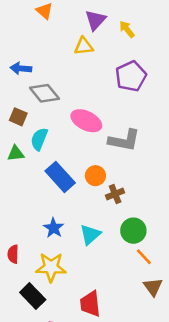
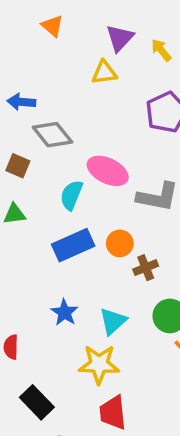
cyan semicircle: (39, 139) -> (71, 195), moved
blue rectangle: (60, 177) -> (73, 245), turned -72
yellow star: (51, 267) -> (99, 364), moved

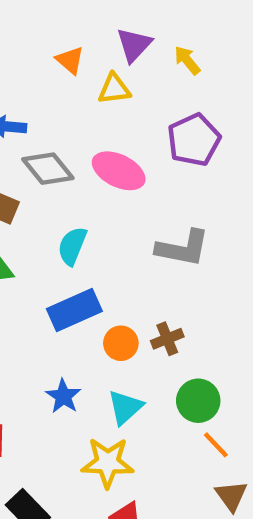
orange triangle: (52, 26) -> (70, 60), moved
pink ellipse: (108, 171) -> (119, 171), moved
orange circle: (120, 243) -> (121, 343), moved

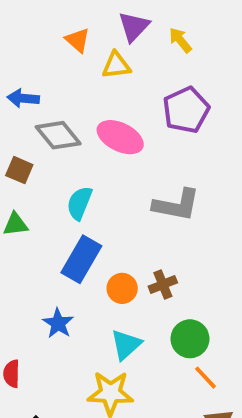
blue rectangle: (74, 310) -> (81, 259), turned -36
blue star: (63, 396) -> (58, 323), moved

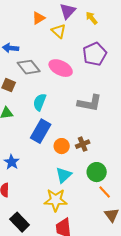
orange triangle: (78, 40) -> (39, 18), turned 48
yellow triangle: (116, 65) -> (59, 31), turned 49
blue star: (58, 323) -> (12, 162), moved

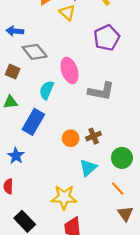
pink ellipse: (61, 68) -> (69, 70), moved, turned 45
blue rectangle: (41, 131) -> (33, 122), moved
green circle: (97, 172) -> (122, 158), moved
cyan triangle: (64, 175) -> (88, 168), moved

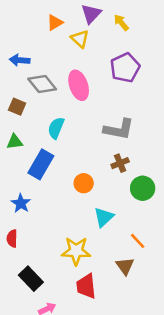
pink ellipse: (69, 70) -> (79, 85), moved
brown cross: (94, 136) -> (120, 163), moved
green circle: (122, 158) -> (143, 188), moved
brown triangle: (125, 214) -> (125, 266), moved

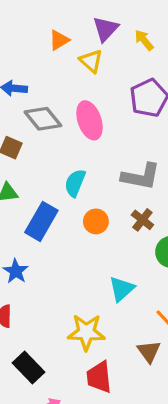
cyan semicircle: (56, 128) -> (75, 183), moved
brown cross: (120, 163) -> (142, 220), turned -30
orange circle: (84, 183) -> (96, 221), moved

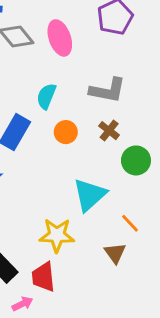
cyan triangle: (122, 289) -> (90, 195), size x1.4
red trapezoid: (99, 377) -> (43, 277), moved

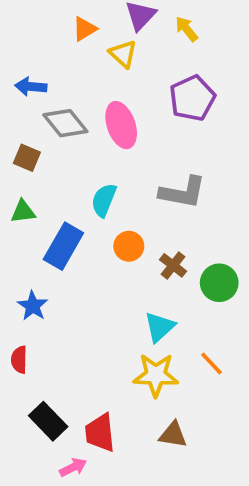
brown cross: (109, 131) -> (173, 265), moved
cyan triangle: (90, 195) -> (160, 327), size x0.7
yellow star: (57, 235) -> (156, 375), moved
brown triangle: (115, 253) -> (173, 435), moved, turned -45

